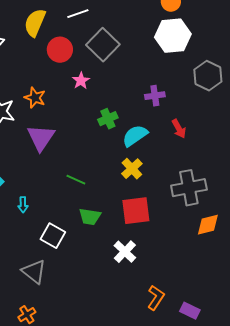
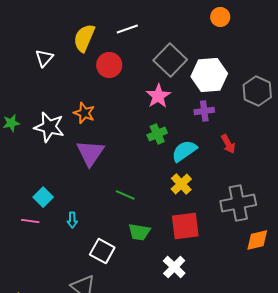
white hexagon: (173, 36) -> (209, 75), moved
gray square: (103, 45) -> (170, 60), moved
pink star: (81, 81) -> (158, 96), moved, size x1.4

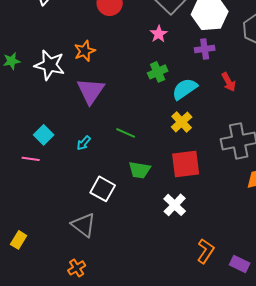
pink star: (158, 96) -> (159, 34), size x0.7
orange star: (84, 113) -> (85, 51), turned 30
cyan arrow: (72, 220) -> (84, 143), moved, turned 42

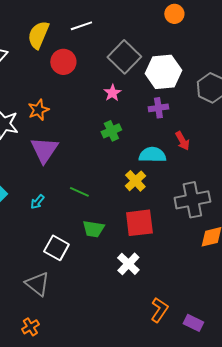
cyan semicircle: (185, 89) -> (152, 155), moved, turned 36

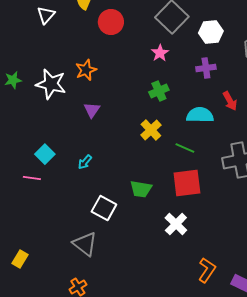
white hexagon: (163, 72) -> (211, 32), size x0.7
purple triangle: (44, 150) -> (92, 110), size x0.6
yellow cross: (135, 181) -> (151, 130), moved
green line: (79, 192) -> (185, 148), moved

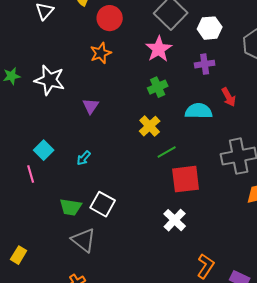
pink star: (160, 53) -> (159, 49), size x1.5
orange star: (86, 70) -> (101, 53), moved
green line: (185, 148) -> (167, 152), moved, turned -54
pink line: (32, 178) -> (31, 174), turned 66
green trapezoid: (141, 189) -> (71, 207), moved

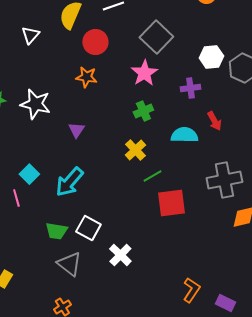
white hexagon: (210, 28) -> (211, 57), moved
orange star: (101, 53) -> (86, 77), turned 30
cyan arrow: (84, 158) -> (69, 182), size x2.0
white cross: (175, 220) -> (120, 255), moved

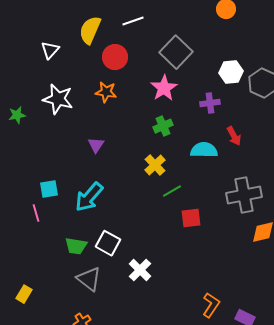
white star: (35, 104) -> (58, 99), moved
cyan square: (29, 174) -> (49, 189), turned 36
red square: (171, 203) -> (191, 218), size x0.7

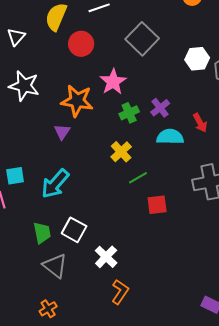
pink star: (164, 88) -> (113, 82), moved
orange star: (106, 92) -> (77, 101), moved, size x1.5
purple cross: (210, 103) -> (160, 108), moved, turned -30
green trapezoid: (76, 246) -> (42, 233), turned -110
orange L-shape: (211, 305) -> (120, 292), moved

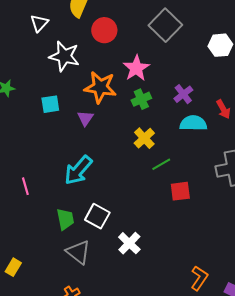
white star: (24, 86) -> (64, 56), moved
green cross: (129, 113) -> (141, 99), moved
cyan square: (15, 176) -> (50, 104), moved
orange L-shape: (120, 292) -> (199, 278), moved

